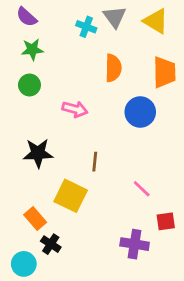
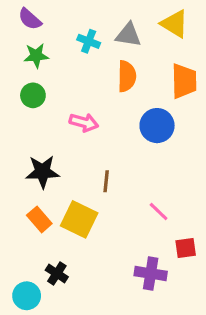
gray triangle: (115, 17) -> (128, 35), moved, turned -45
cyan cross: (86, 27) -> (89, 41), moved
orange rectangle: (35, 219) -> (39, 219), moved

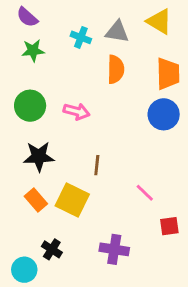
green circle: (33, 95) -> (30, 106), moved, size x1.4
blue circle: (157, 126) -> (164, 114), moved
purple cross: (151, 273) -> (114, 249), moved

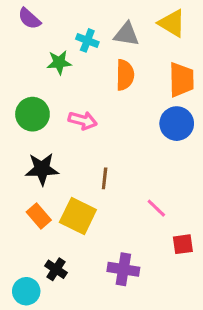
green star: (33, 50) -> (59, 62), moved

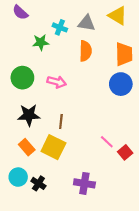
brown line: (105, 178) -> (61, 121), moved
red square: (183, 244) -> (125, 152), moved, turned -32
cyan circle: (26, 291) -> (18, 177), moved

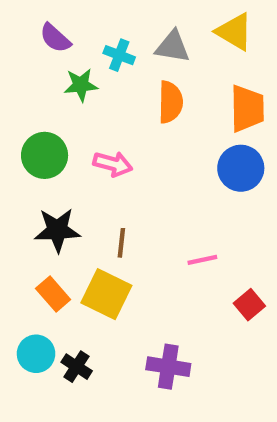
purple semicircle: (20, 12) -> (55, 38), moved
pink line: (107, 142) -> (202, 260), moved, turned -56

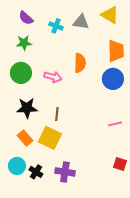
green star: (81, 85) -> (24, 43), moved
orange semicircle: (170, 102) -> (80, 63), moved
pink line: (202, 260) -> (115, 124), moved
red square: (249, 305) -> (120, 164), moved, turned -32
purple cross: (168, 367) -> (65, 172), moved

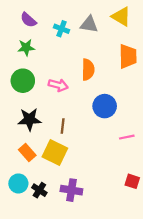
blue circle: (113, 79) -> (105, 106), moved

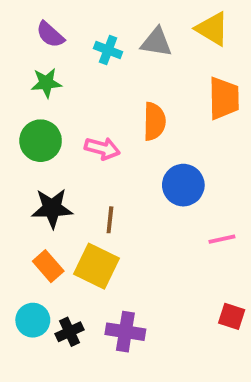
black cross: (39, 190) -> (69, 332), turned 32

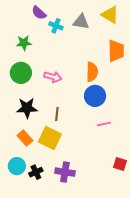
purple semicircle: (50, 35) -> (39, 13), moved
orange semicircle: (154, 121) -> (92, 72), moved
pink line: (222, 239) -> (104, 124), moved

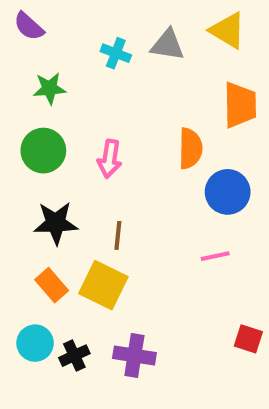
purple semicircle: (39, 13) -> (29, 26), moved
pink arrow: (53, 77) -> (110, 159), turned 84
blue circle: (95, 96) -> (228, 192), moved

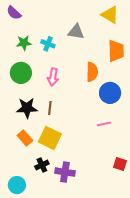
gray triangle: (168, 45) -> (76, 32), moved
cyan cross: (116, 53) -> (48, 44), moved
brown line: (118, 235) -> (50, 108), moved
cyan circle: (35, 343) -> (17, 185), moved
black cross: (74, 356) -> (42, 165), moved

